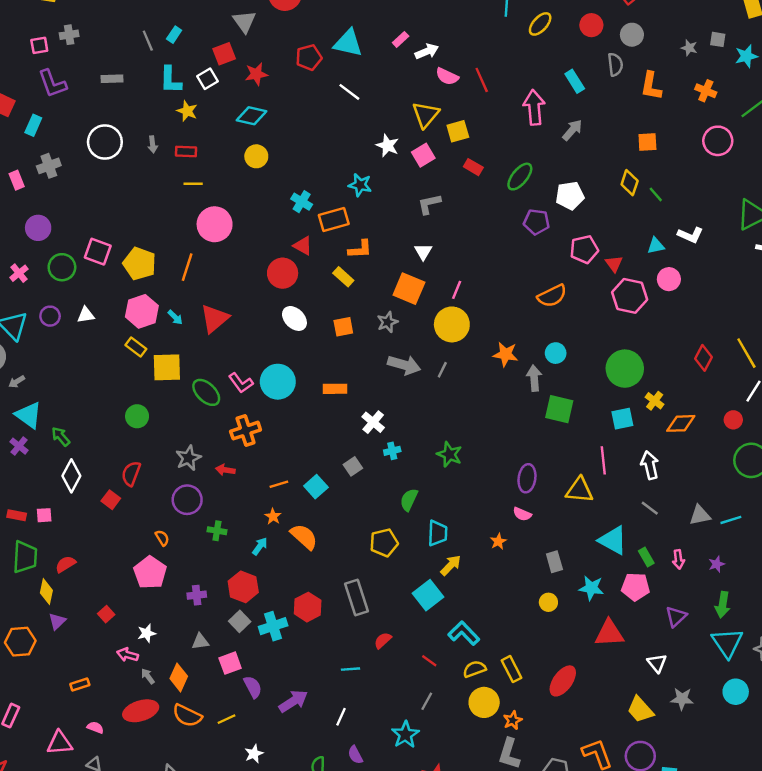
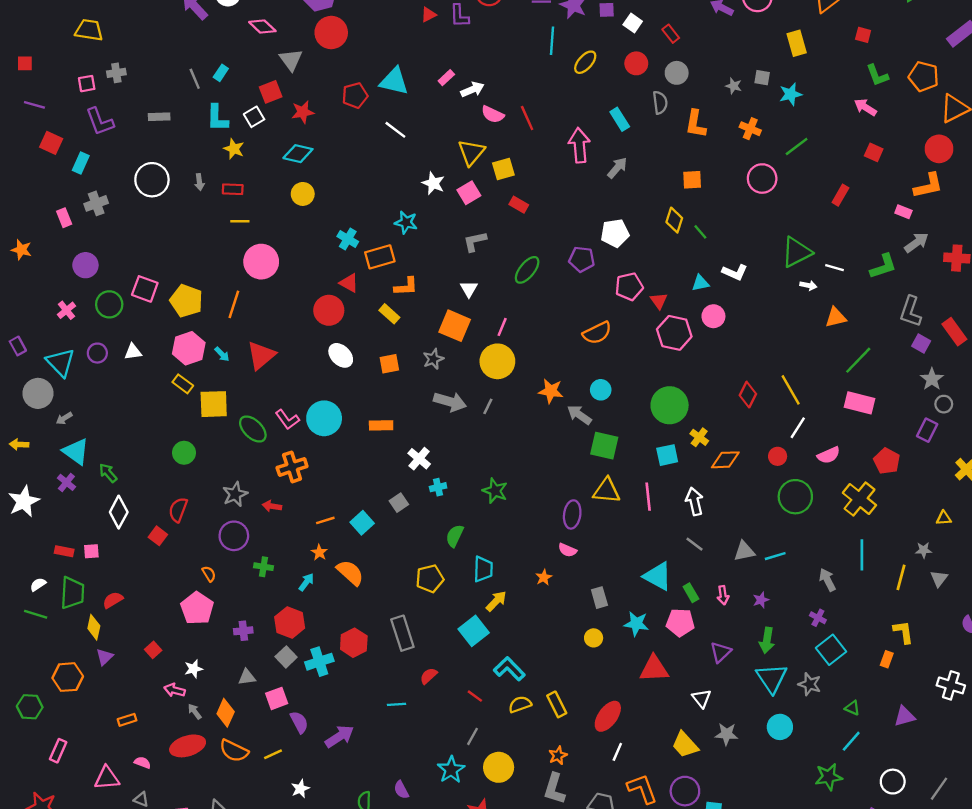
green ellipse: (520, 177) -> (527, 270), moved
gray arrow: (534, 378) -> (579, 415), turned -50
yellow triangle: (579, 490) -> (607, 491), moved
yellow circle: (484, 702) -> (499, 767), moved
white line: (341, 717) -> (617, 752), moved

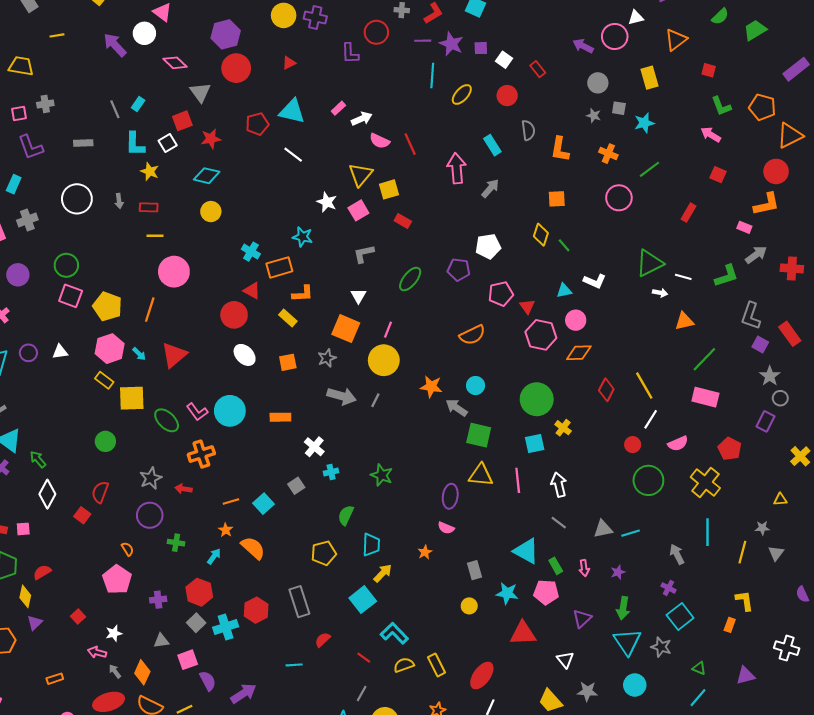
red triangle: (429, 15) -> (289, 63), moved
gray circle: (677, 73) -> (598, 83), moved
green circle: (109, 304) -> (66, 265), moved
orange diamond: (725, 460) -> (579, 353), moved

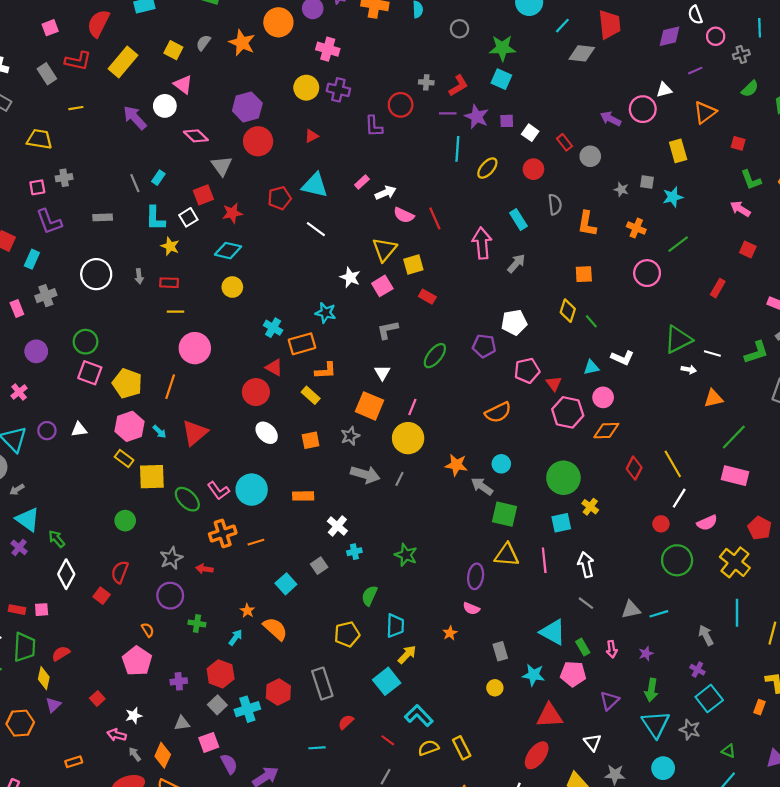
gray circle: (598, 83) -> (590, 156), moved
orange line: (231, 502) -> (256, 542), moved
red ellipse: (482, 676) -> (537, 755), moved

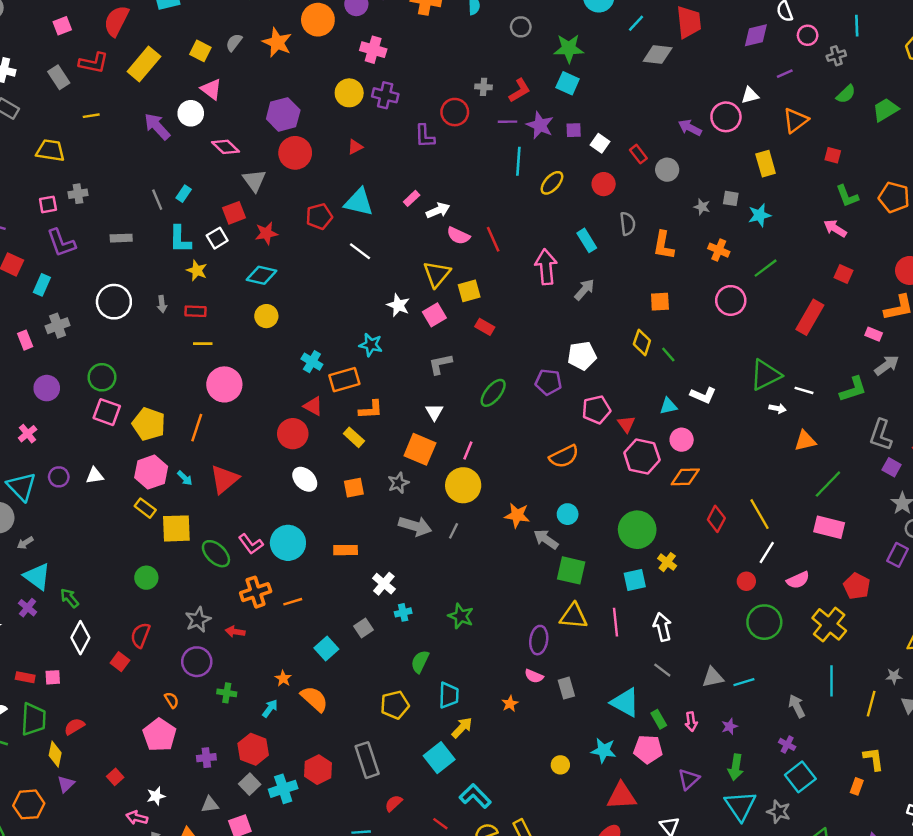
red rectangle: (718, 288) -> (810, 317), size x1.6
gray rectangle: (500, 651) -> (566, 688), moved

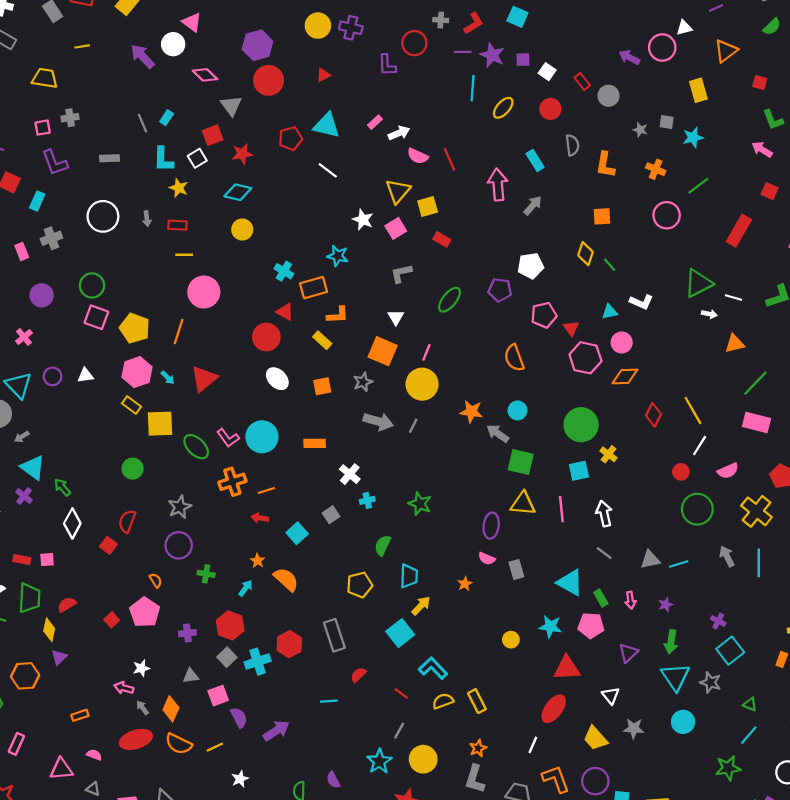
orange semicircle: (564, 456) -> (514, 358), turned 96
red arrow: (235, 632) -> (260, 518), moved
gray arrow: (797, 706) -> (727, 556), moved
red square: (115, 777) -> (112, 620), moved

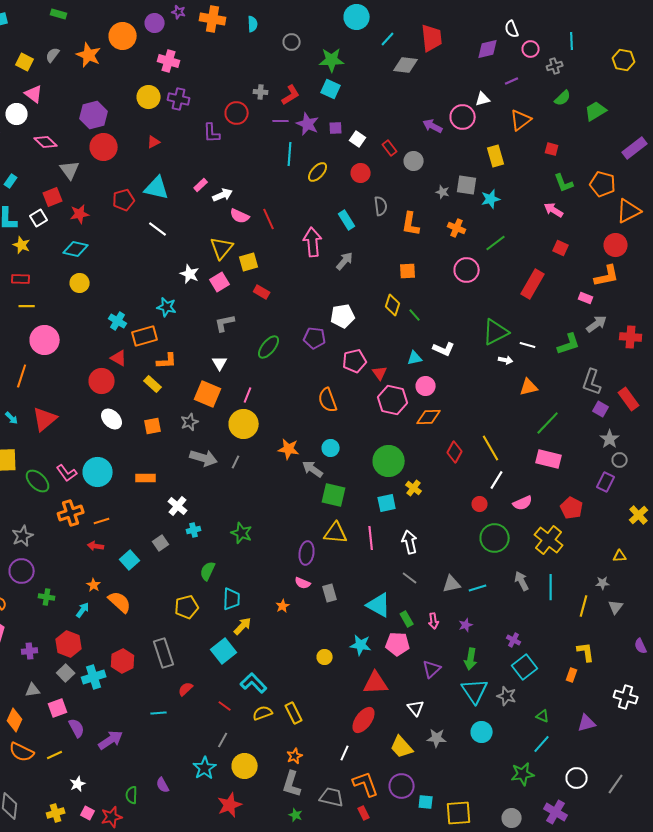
gray square: (667, 122) -> (467, 185), size x1.5

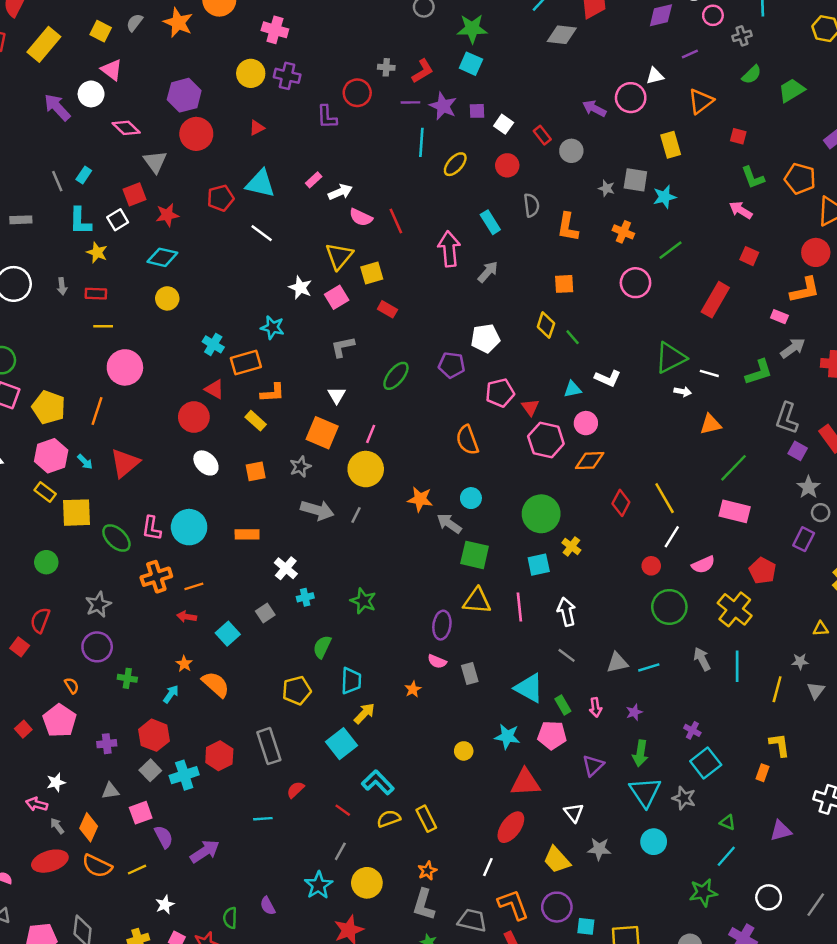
pink L-shape: (67, 473) -> (152, 528), turned 45

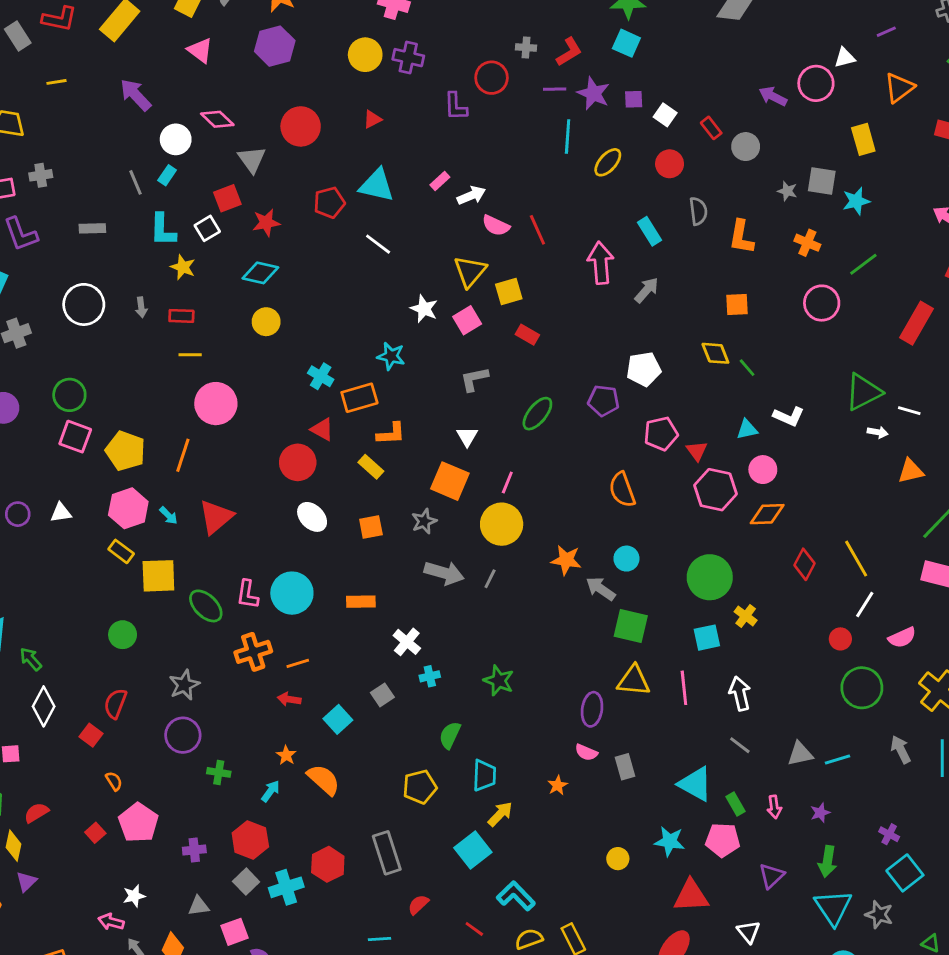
white circle: (91, 94) -> (176, 139), moved
purple hexagon: (184, 95) -> (275, 46), moved
yellow diamond: (546, 325) -> (715, 353), turned -40
orange semicircle: (72, 686) -> (114, 781), moved

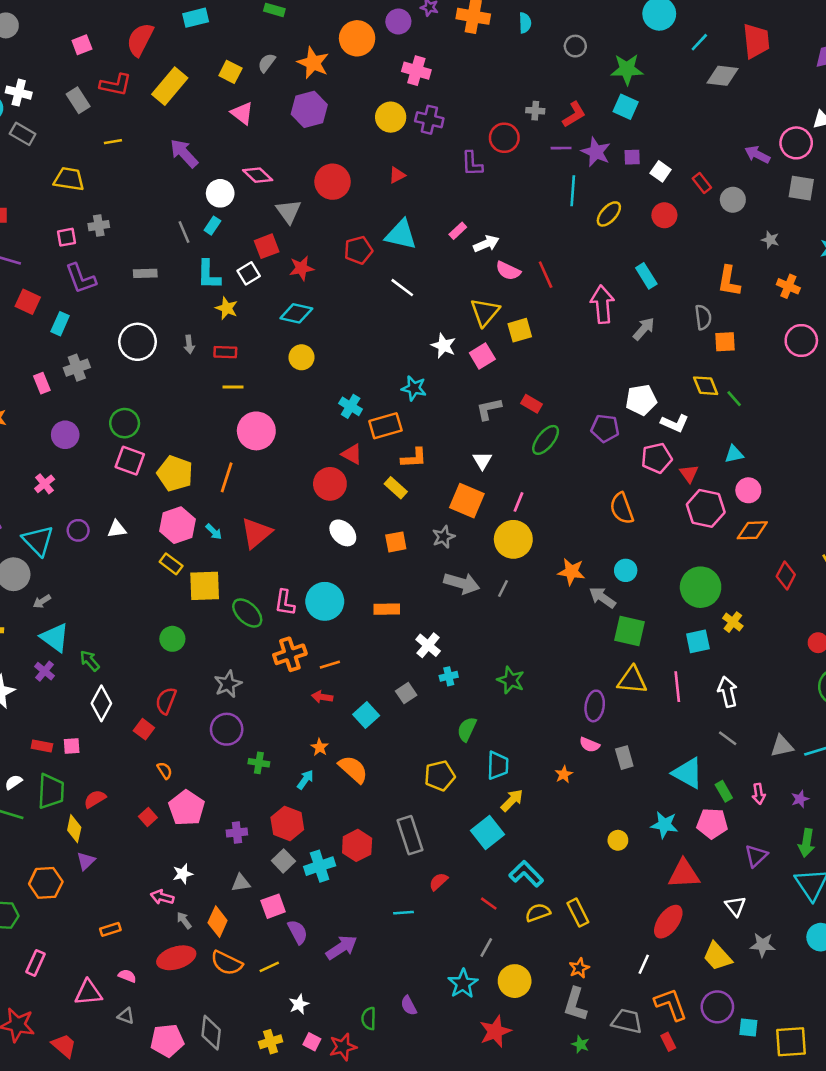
gray square: (822, 181) -> (801, 188), moved
gray semicircle: (698, 211) -> (703, 317), moved
red rectangle: (527, 335) -> (531, 404), moved
white L-shape: (789, 416) -> (675, 423), moved

